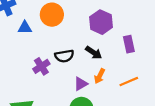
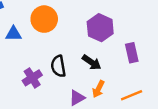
black semicircle: (64, 56) -> (58, 66), turned 90

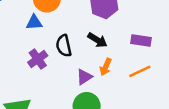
blue triangle: (13, 34) -> (34, 22), moved
purple rectangle: (132, 53) -> (141, 40), moved, turned -66

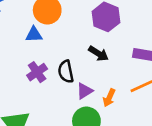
black semicircle: (64, 46) -> (66, 72), moved
orange arrow: (106, 67) -> (109, 98), moved

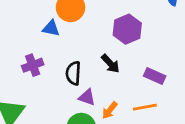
purple cross: (37, 72) -> (33, 65), moved
purple triangle: (85, 91) -> (87, 97), turned 36

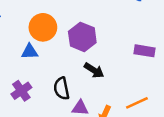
purple hexagon: (127, 29) -> (82, 37), moved
purple rectangle: (155, 76) -> (145, 51), moved

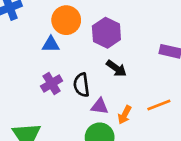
purple cross: (21, 91) -> (52, 84), moved

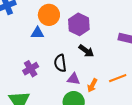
purple cross: (52, 84) -> (31, 69), moved

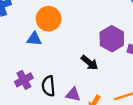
purple hexagon: (79, 24) -> (112, 39), moved
black semicircle: (60, 63) -> (48, 86), moved

